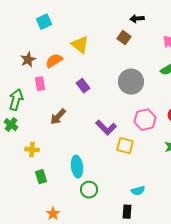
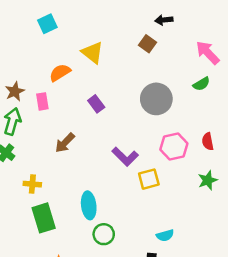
brown star: (28, 60) -> (15, 91), moved
yellow square: (125, 146) -> (149, 179), turned -30
green rectangle: (41, 177) -> (44, 218), size x1.6

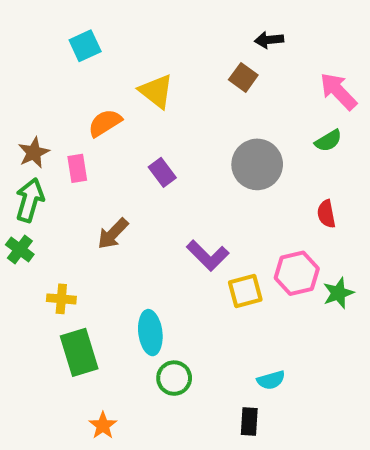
red semicircle: (208, 141) -> (326, 214), moved
pink hexagon: (174, 147) -> (297, 273), moved

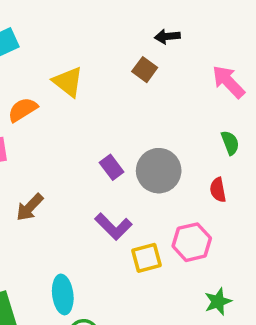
green semicircle: (328, 141) -> (230, 143), moved, turned -80
gray circle: (257, 164) -> (159, 171), moved
purple rectangle: (162, 172) -> (112, 167), moved
green star: (338, 293) -> (218, 301), moved

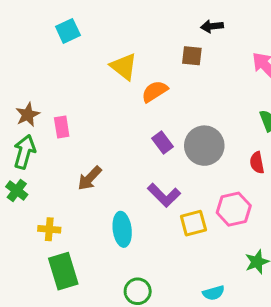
brown square: (145, 70) -> (192, 56), turned -30
orange semicircle: (23, 110) -> (155, 91), moved
cyan ellipse: (63, 294) -> (122, 229), moved

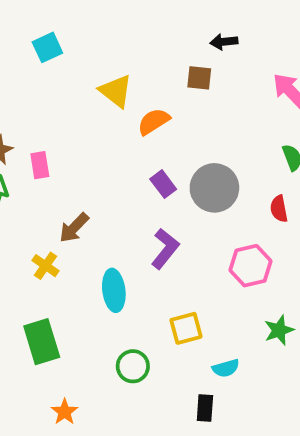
purple L-shape: (164, 195) -> (165, 249), turned -96
yellow square: (193, 223) -> (186, 328), moved
yellow cross: (49, 229) -> (46, 266), moved, turned 30

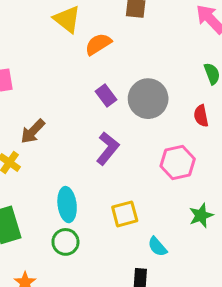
cyan ellipse: (114, 290) -> (67, 205), moved
green circle: (133, 366) -> (66, 242), moved
cyan semicircle: (226, 368) -> (157, 247), turned 65

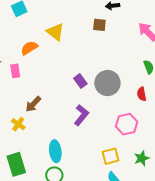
orange semicircle: (98, 44) -> (29, 48), moved
yellow square: (125, 214) -> (110, 156), moved

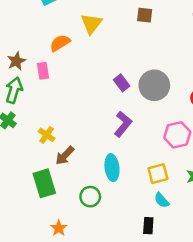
yellow triangle: (55, 32) -> (91, 24), turned 30
brown arrow: (33, 104) -> (65, 155), moved
cyan ellipse: (55, 151) -> (112, 168), moved

